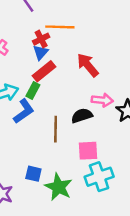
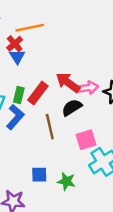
red arrow: (88, 65) -> (68, 83), moved
red rectangle: (44, 71) -> (38, 93), moved
green star: (59, 187) -> (66, 181), size x0.7

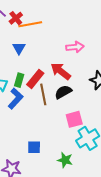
red cross: (15, 44) -> (16, 18), moved
pink arrow: (88, 88) -> (75, 47), moved
brown line: (50, 127) -> (43, 94), moved
green star: (66, 181) -> (65, 160), moved

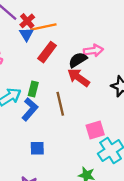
blue triangle: (19, 48) -> (26, 34), moved
red rectangle: (35, 79) -> (47, 52), moved
black semicircle: (63, 92) -> (78, 60), moved
blue square: (34, 147) -> (37, 148), moved

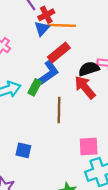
blue L-shape: (30, 109) -> (49, 73), moved

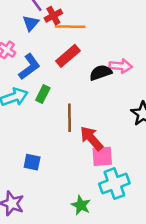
blue triangle: (42, 29) -> (31, 23), moved
blue L-shape: (49, 73) -> (29, 67), moved
red arrow: (85, 87) -> (91, 138), moved

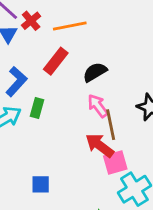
orange line: (70, 27) -> (70, 26), moved
pink arrow: (121, 66) -> (98, 106), moved, turned -120
brown line: (70, 118) -> (111, 125), moved

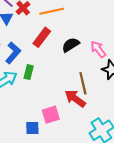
pink arrow: (98, 106) -> (98, 49), moved
pink square: (115, 162) -> (51, 115), moved

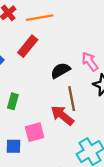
black semicircle: (71, 45) -> (60, 70), moved
green rectangle: (29, 72) -> (13, 101), moved

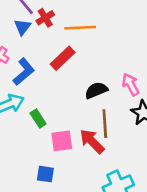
green rectangle: (13, 101) -> (38, 119), turned -56
pink square: (35, 132) -> (62, 141), moved
blue square: (14, 146) -> (45, 174), moved

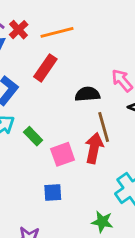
black semicircle: (96, 90) -> (87, 94), turned 30
red arrow: (92, 141) -> (94, 148), turned 68

